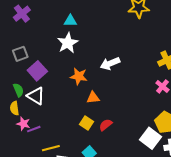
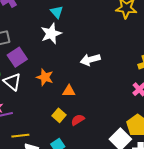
cyan triangle: (70, 21) -> (57, 12), turned 40
orange star: (79, 76) -> (45, 77), moved

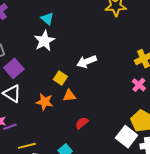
orange star: (45, 77) -> (45, 102), moved
yellow square: (59, 115) -> (60, 78), moved

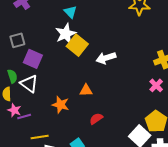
purple square: (14, 68) -> (33, 59), turned -30
yellow square: (60, 78) -> (77, 45), moved, size x1.5
orange star: (45, 102) -> (61, 105), moved

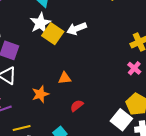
white arrow: (106, 58) -> (77, 29), moved
orange star: (61, 105) -> (40, 94), turned -30

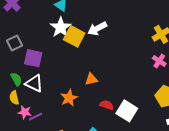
red semicircle: (77, 106) -> (107, 105), turned 64
white square: (121, 120) -> (127, 111), moved

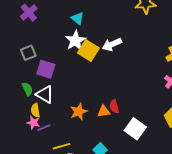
orange triangle: (91, 79) -> (104, 111), moved
yellow semicircle: (14, 98) -> (35, 110), moved
red semicircle: (107, 105) -> (114, 106), moved, turned -128

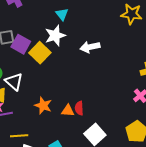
yellow square: (88, 50) -> (40, 53), moved
purple square: (46, 69) -> (21, 44), moved
orange star: (79, 112) -> (43, 106), turned 30

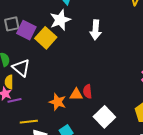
white arrow: (90, 47) -> (96, 30), turned -72
orange star: (43, 106) -> (58, 102), moved

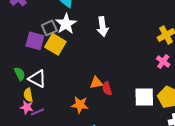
gray square: (12, 24) -> (49, 28), moved
orange triangle: (76, 94) -> (96, 83), moved
white square: (104, 117) -> (144, 97), moved, turned -35

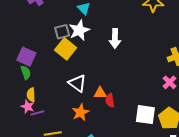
purple square: (35, 41) -> (26, 57), moved
white triangle: (37, 79) -> (77, 83), moved
orange star: (80, 105) -> (80, 112), turned 30

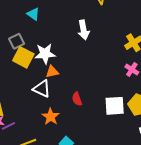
white star: (79, 30) -> (45, 54), moved, turned 30
white arrow: (115, 38) -> (84, 30), moved
orange triangle: (100, 93) -> (52, 72), moved

